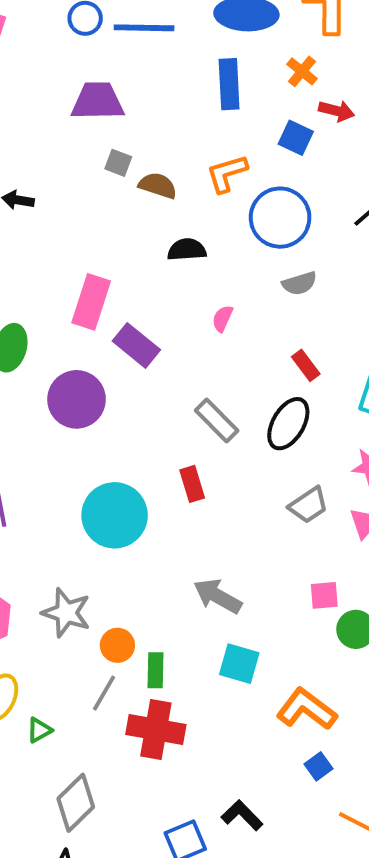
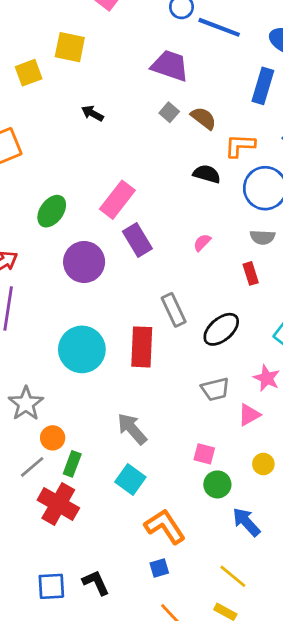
brown semicircle: (158, 186) -> (204, 118), moved
black semicircle: (187, 250) -> (207, 174), moved
red rectangle: (306, 365) -> (251, 273), moved
red rectangle: (192, 484) -> (142, 347), size x1.6

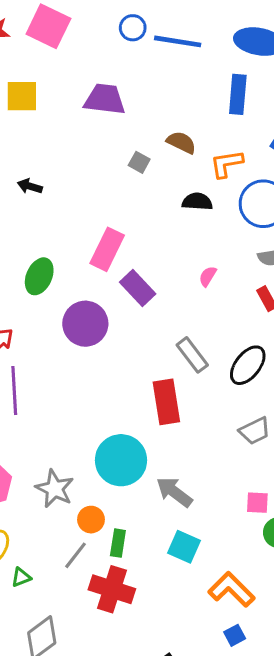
purple trapezoid: (170, 66) -> (105, 99), moved
gray square: (169, 112) -> (139, 162), moved
black arrow: (92, 113) -> (30, 186), moved
cyan circle: (82, 349) -> (121, 460), moved

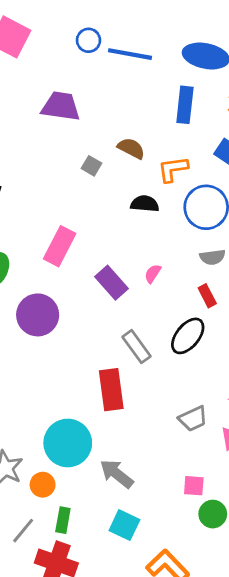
purple rectangle: (138, 288) -> (111, 283), moved
black ellipse: (248, 365) -> (188, 336), moved
orange circle: (91, 520) -> (43, 485), moved

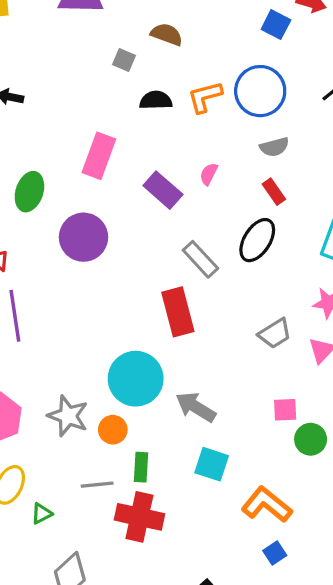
orange L-shape: (173, 169) -> (205, 97), moved
black semicircle: (145, 204) -> (156, 100), moved
gray line: (23, 531) -> (97, 485), turned 52

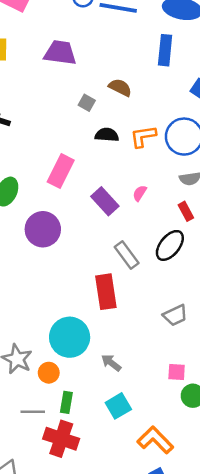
gray arrow: (196, 407) -> (111, 363), size x0.7
cyan square: (212, 464) -> (118, 406), turned 35

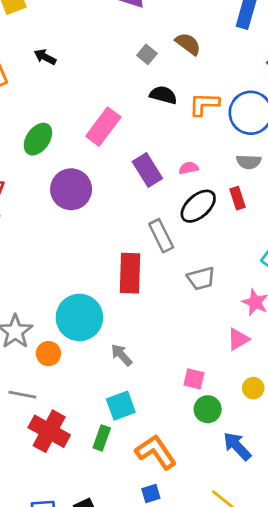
pink semicircle: (140, 193) -> (189, 168), turned 35
black ellipse: (170, 245) -> (198, 206), moved
gray trapezoid: (175, 315) -> (201, 278), moved
green rectangle: (66, 402) -> (102, 438), moved

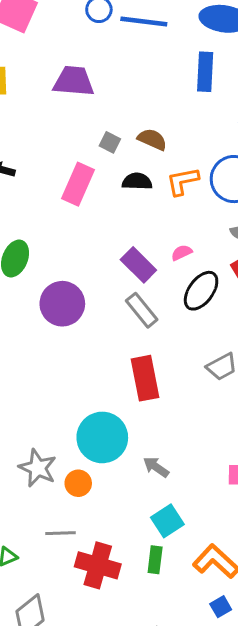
brown semicircle: (188, 44) -> (152, 139), moved
pink rectangle: (103, 127) -> (78, 184), moved
gray rectangle: (161, 236) -> (142, 310), moved

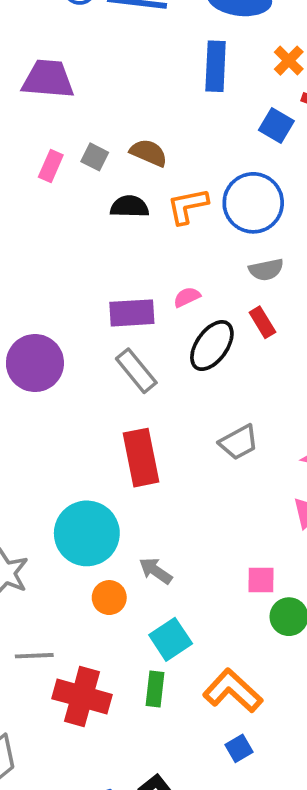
pink rectangle: (78, 184) -> (51, 166), moved, size x0.6
purple rectangle: (138, 265) -> (132, 313), turned -48
orange circle: (78, 483) -> (109, 598), moved

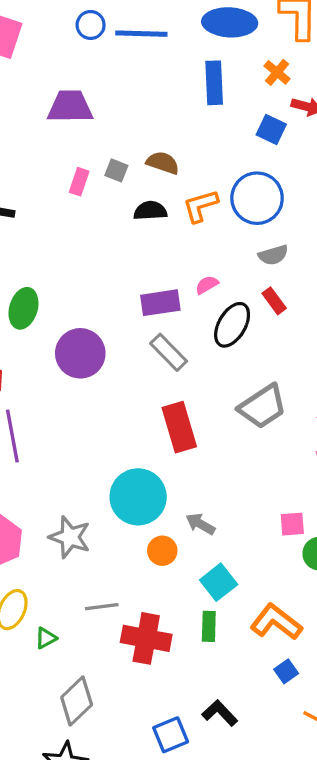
gray trapezoid: (239, 442) -> (263, 407), size x1.4

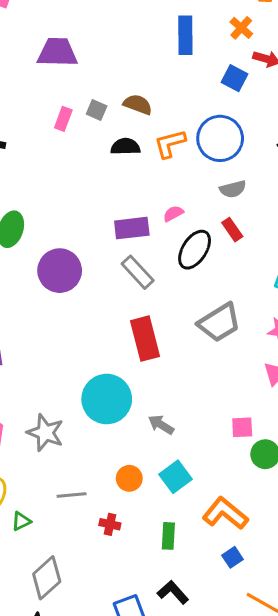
orange circle: (162, 551) -> (129, 478), moved
green rectangle: (209, 626) -> (168, 536), moved
red cross: (146, 638) -> (110, 524), size x0.5

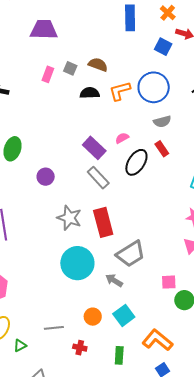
purple rectangle: (132, 228) -> (94, 148), turned 50
purple circle: (60, 271) -> (46, 177), size x0.6
gray trapezoid: (219, 323) -> (131, 254), moved
gray star: (45, 433) -> (69, 218), moved

